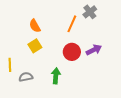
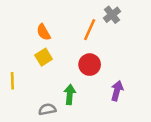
purple arrow: (94, 50) -> (117, 91), moved, turned -49
gray semicircle: (26, 77) -> (47, 109), moved

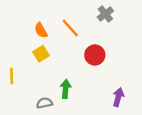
orange line: (90, 30) -> (70, 28), moved, turned -66
red circle: (90, 65) -> (95, 55), moved
purple arrow: (117, 91) -> (118, 97), moved

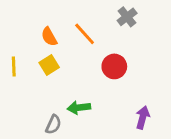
yellow line: (12, 76) -> (14, 66), moved
green arrow: (66, 89) -> (79, 108), turned -102
gray semicircle: (44, 103) -> (53, 125), turned 126

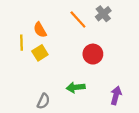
orange line: (85, 34) -> (78, 20), moved
yellow line: (14, 66) -> (22, 43), moved
green arrow: (79, 108) -> (76, 87), moved

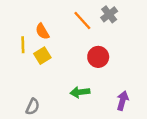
gray semicircle: (43, 101) -> (33, 107), moved

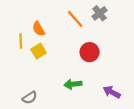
purple arrow: (122, 101) -> (112, 92), turned -77
gray semicircle: (33, 107) -> (30, 98), turned 32

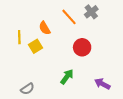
orange semicircle: (39, 29) -> (45, 28), moved
green arrow: (73, 84) -> (67, 77), turned 133

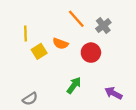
gray cross: (91, 12) -> (103, 26), moved
orange semicircle: (45, 28) -> (60, 44), moved, turned -40
yellow line: (19, 37) -> (26, 33), moved

